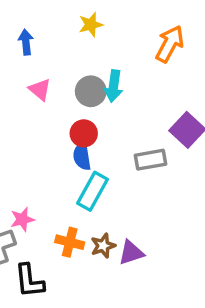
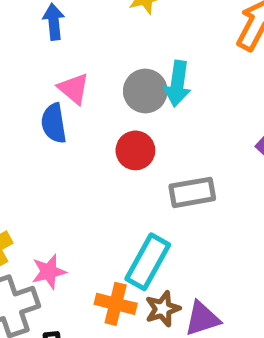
blue semicircle: (82, 156) -> (54, 123), moved
gray rectangle: (150, 160) -> (192, 192), moved
cyan rectangle: (92, 191) -> (148, 262), moved

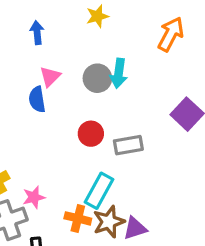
pink triangle: (74, 89) -> (50, 77), turned 35
red circle: (135, 150) -> (91, 134), moved
brown star: (163, 309) -> (109, 222), size x1.4

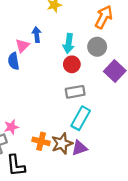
blue arrow: (37, 33) -> (37, 35), moved
gray circle: (97, 78) -> (97, 47), moved
red circle: (91, 134) -> (72, 64), moved
cyan rectangle: (99, 191) -> (81, 118), moved

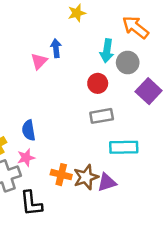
orange arrow: (104, 17) -> (135, 27), turned -80
cyan arrow: (69, 43) -> (107, 51), moved
blue semicircle: (14, 61) -> (29, 130), moved
cyan rectangle: (81, 118) -> (124, 147), moved, turned 60

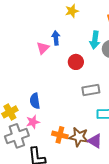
red circle: (98, 83) -> (76, 62), moved
brown star: (86, 177) -> (79, 137), turned 30
purple triangle: (107, 182) -> (95, 141), turned 49

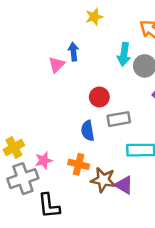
red circle: (76, 62) -> (99, 97), moved
blue semicircle: (35, 101) -> (88, 131), moved
orange cross: (60, 135) -> (79, 164), moved

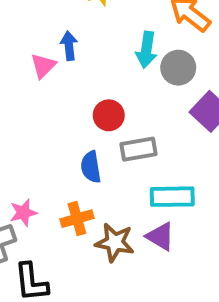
orange cross: (79, 164) -> (77, 219), turned -30
purple triangle: (124, 185) -> (160, 236), moved

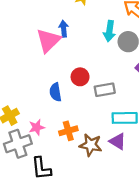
pink triangle: (43, 66) -> (48, 40), size x1.6
red circle: (109, 115) -> (80, 77), moved
blue semicircle: (91, 167) -> (55, 92), moved

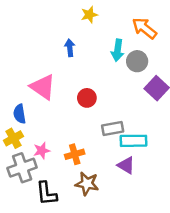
pink triangle: (48, 40) -> (43, 87), moved, turned -40
gray rectangle: (105, 90) -> (113, 129), moved
blue semicircle: (55, 92) -> (20, 114), moved
brown star: (91, 145) -> (87, 184), moved

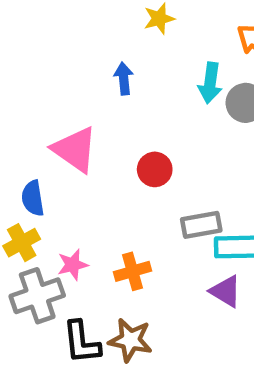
brown star: (87, 184) -> (130, 340), moved

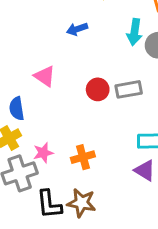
blue arrow: (124, 78) -> (77, 29), turned -102
pink triangle: (75, 149) -> (45, 76), size x0.7
gray rectangle: (201, 225) -> (129, 89), moved

